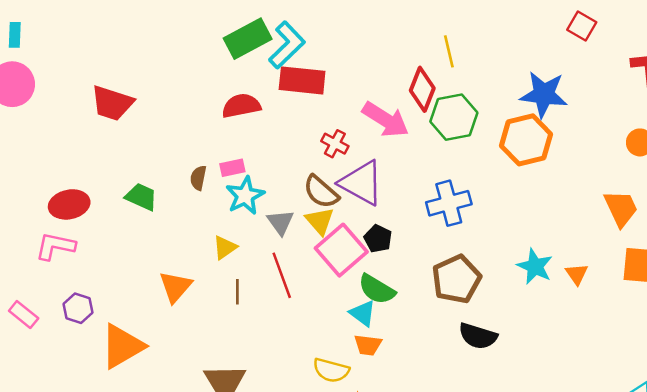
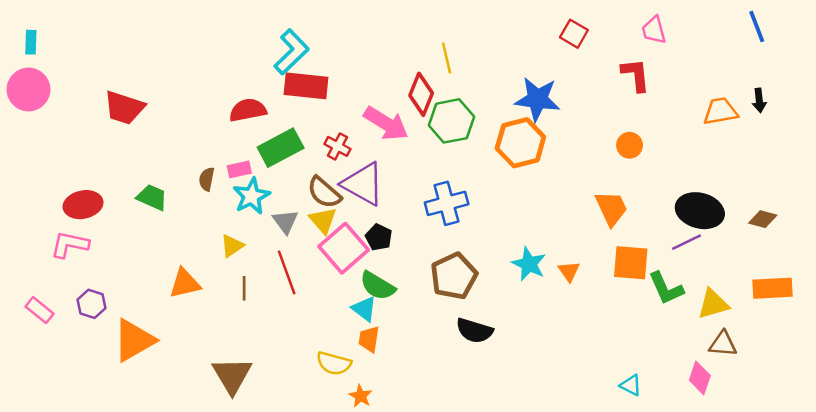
green rectangle: (248, 39) -> (281, 148), moved
orange triangle: (175, 287) -> (185, 283), turned 36
orange trapezoid: (368, 345) -> (369, 339), turned 92

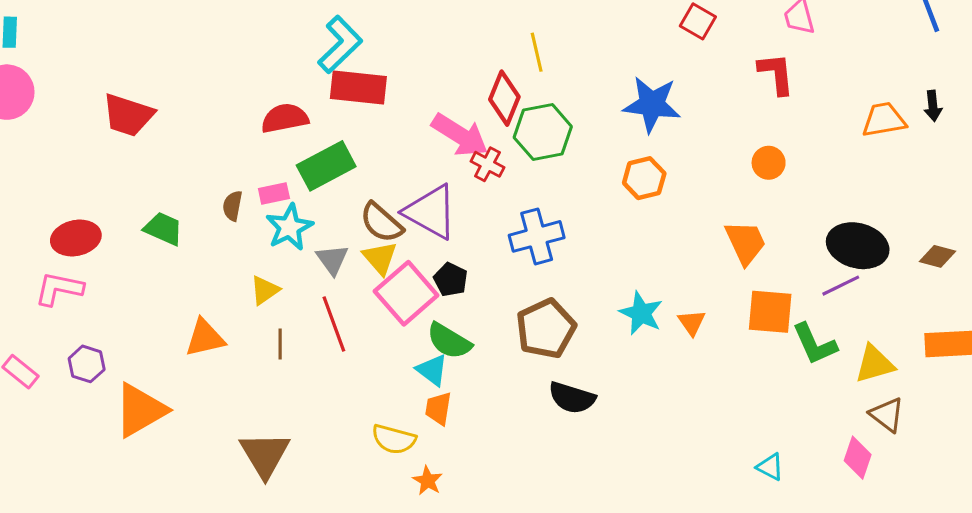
orange hexagon: (520, 143) -> (644, 178), moved, size x0.7
red cross: (337, 146) -> (487, 164), moved
brown triangle: (723, 344) -> (887, 415), turned 32

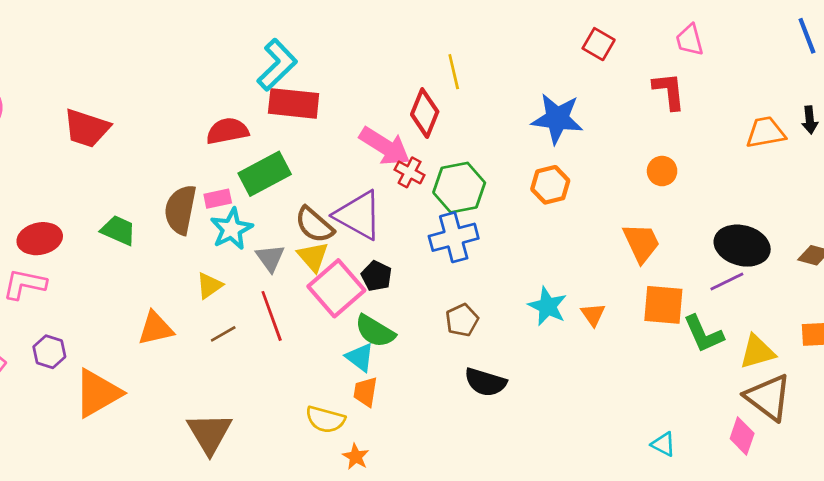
green hexagon: (543, 132) -> (459, 188), moved
brown semicircle: (232, 206) -> (180, 210), size x1.8
brown pentagon: (546, 329) -> (462, 320), size x0.6
brown line: (280, 344) -> (223, 334), turned 60
brown triangle: (887, 415) -> (768, 397), size x1.5

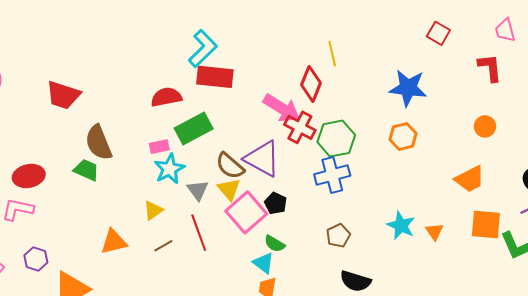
red cross: (410, 172) -> (300, 127), size x1.4
brown semicircle: (180, 210) -> (99, 143), moved, turned -33
orange trapezoid: (641, 243) -> (470, 179), turned 88
green semicircle: (375, 331) -> (275, 244), size x0.7

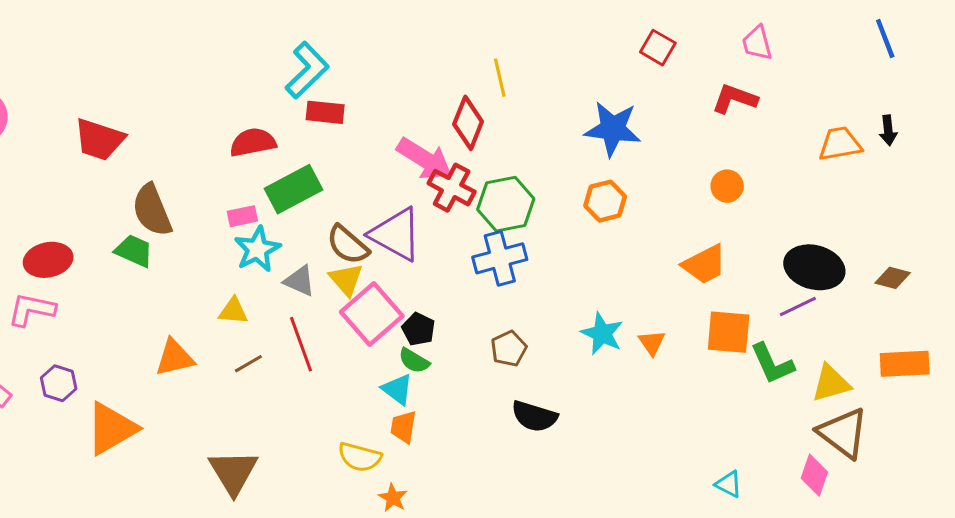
red L-shape: (490, 68) -> (735, 99), turned -64
red rectangle: (215, 77) -> (325, 112), size x0.7
gray triangle: (198, 190) -> (300, 281), turned -30
black pentagon: (276, 203) -> (418, 329), moved
yellow triangle: (153, 210) -> (233, 311), turned 40

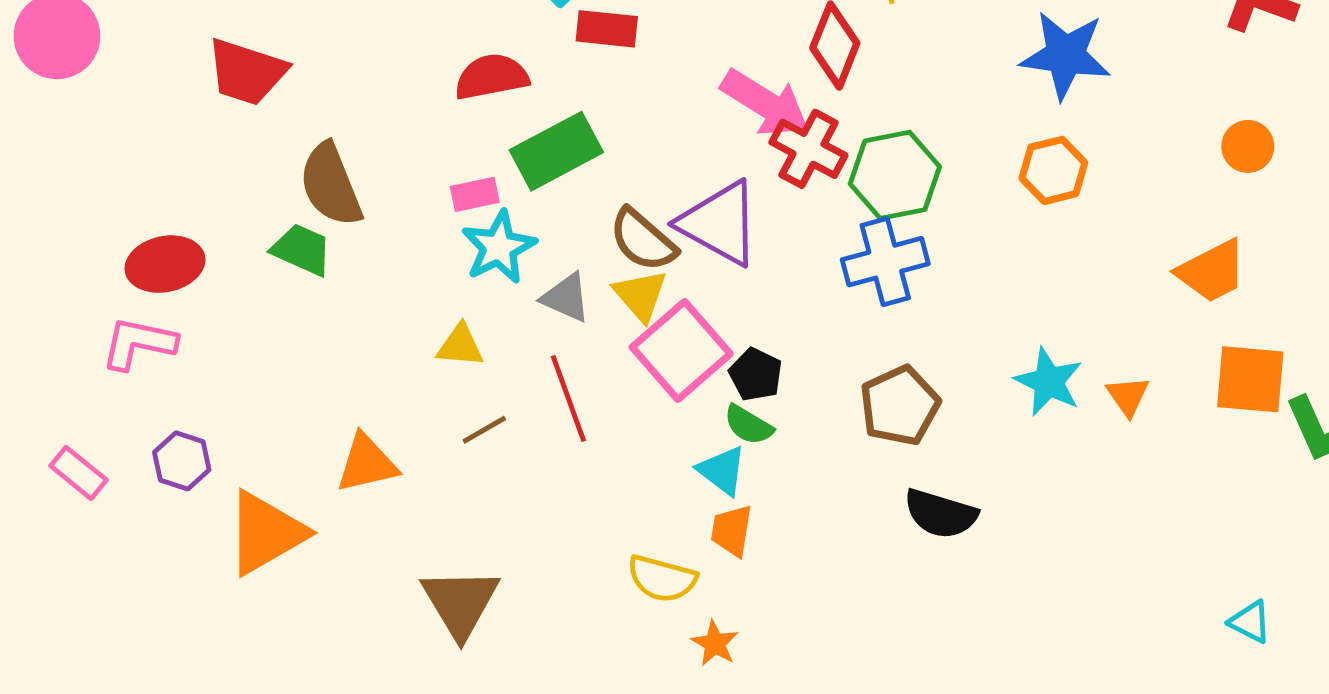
brown pentagon: (509, 349) -> (900, 406), size x1.4
orange triangle: (175, 358) -> (367, 463), moved

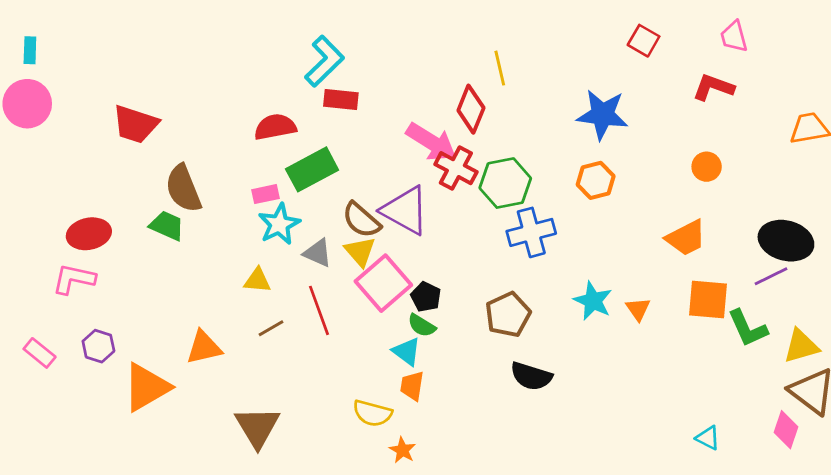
blue cross: (885, 262) -> (531, 232), moved

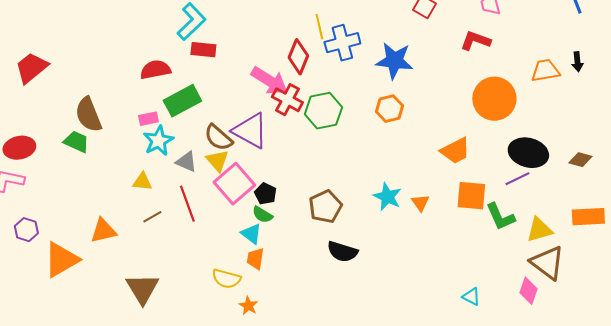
red trapezoid: (135, 124) -> (31, 68), moved, turned 123
orange circle: (707, 167) -> (494, 99), moved, size x2.0
blue cross: (531, 232) -> (342, 43), moved

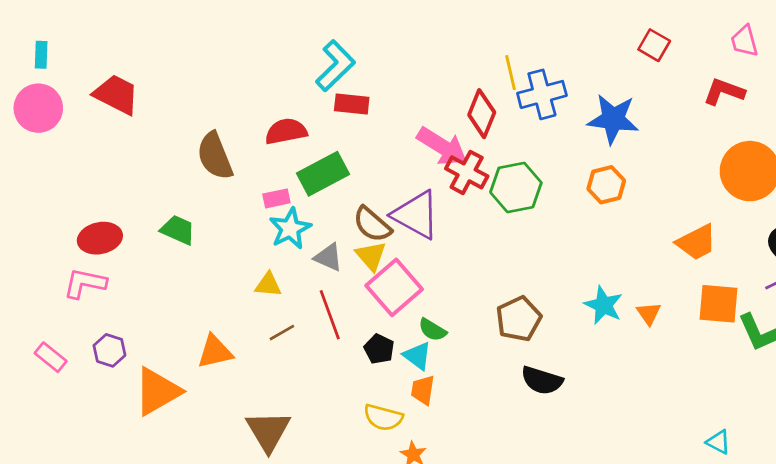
red trapezoid: (31, 68) -> (116, 94), moved, turned 66
brown semicircle: (88, 115) -> (215, 156), moved
black pentagon: (265, 194) -> (379, 349), moved

